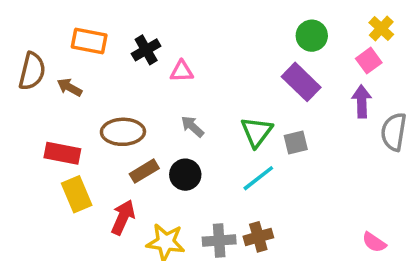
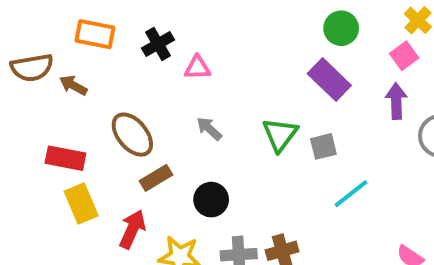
brown semicircle: (32, 71) -> (32, 68), turned 66
brown ellipse: (123, 132) -> (132, 135), turned 51
black circle: (185, 175) -> (211, 200), moved
cyan line: (258, 178) -> (351, 194), moved

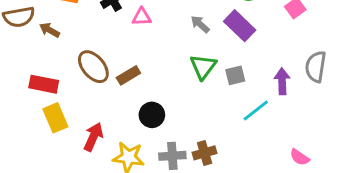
purple arrow: (396, 101) -> (282, 81), moved
gray arrow: (209, 129) -> (200, 24), moved
brown rectangle: (156, 178) -> (128, 75), moved

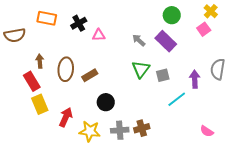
brown arrow: (50, 30) -> (40, 61), moved, turned 56
brown ellipse: (93, 67) -> (66, 69), turned 45
red rectangle: (44, 84) -> (32, 81), turned 48

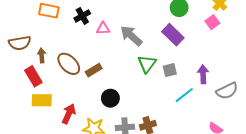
brown semicircle: (15, 35) -> (20, 43), moved
gray arrow: (139, 40) -> (131, 36), moved, size x1.6
brown ellipse: (66, 69) -> (69, 64), turned -50
gray semicircle: (218, 69) -> (227, 91), moved, turned -125
yellow rectangle: (40, 104) -> (42, 100), turned -66

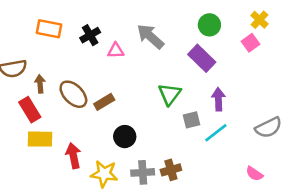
gray arrow: (131, 36) -> (150, 36), moved
gray square: (170, 70) -> (191, 120), moved
purple arrow: (203, 74) -> (218, 99), moved
red arrow: (69, 114) -> (73, 156), turned -36

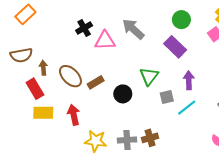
orange rectangle: (49, 29) -> (25, 14), moved, turned -54
pink triangle: (116, 51) -> (105, 41), size x1.5
black circle: (125, 137) -> (123, 94), moved
red arrow: (73, 156) -> (74, 115), moved

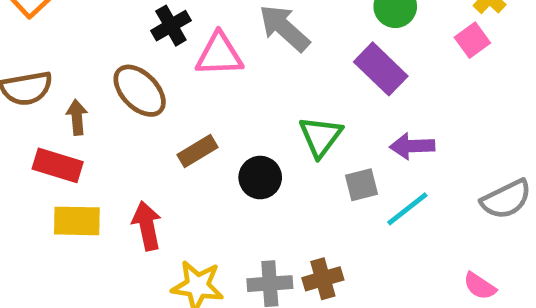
brown ellipse: (70, 76) -> (140, 91), moved
purple arrow: (189, 80) -> (412, 146), turned -90
red rectangle: (35, 89) -> (58, 165), turned -42

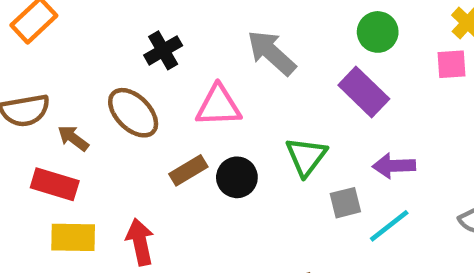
pink square: (472, 40) -> (451, 64), turned 32
pink triangle: (219, 55) -> (218, 106), moved
brown arrow: (77, 117) -> (73, 138), turned -48
black circle: (260, 178) -> (237, 177), moved

